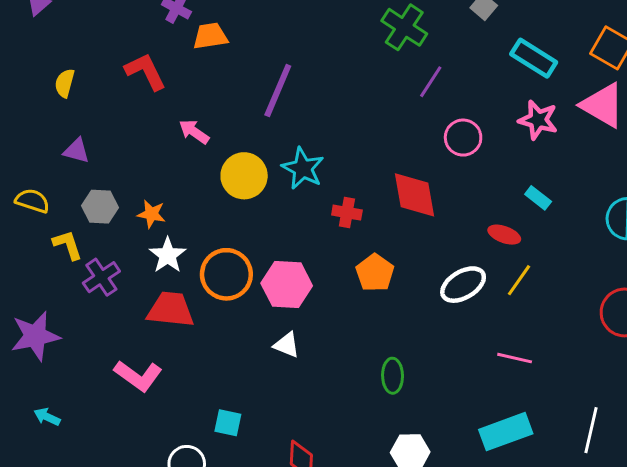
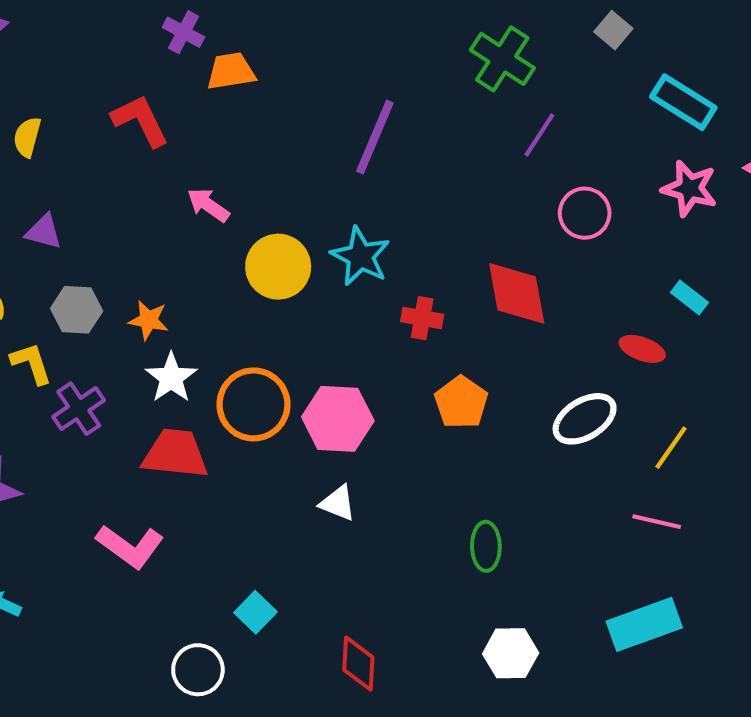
purple line: (278, 91) -> (375, 137), moved
yellow line: (519, 280) -> (671, 448), moved
cyan square: (228, 423) -> (256, 612), turned 32

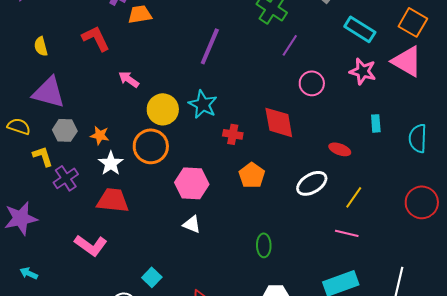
yellow semicircle: (27, 137) -> (41, 46), turned -30
purple triangle: (44, 232) -> (49, 92), size x1.8
cyan rectangle: (689, 297) -> (376, 123), moved, turned 48
orange circle: (253, 404) -> (151, 146), moved

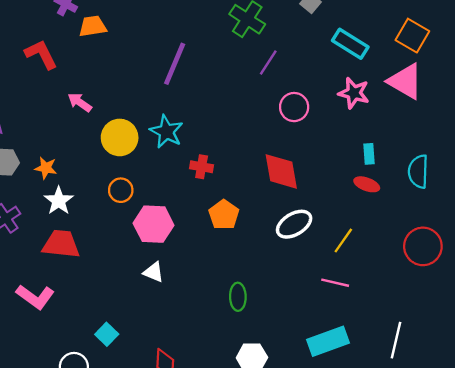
red diamond: (279, 122) -> (281, 171), moved
orange circle: (151, 146) -> (121, 190), moved, size x0.6
red ellipse: (340, 149) -> (367, 184), moved

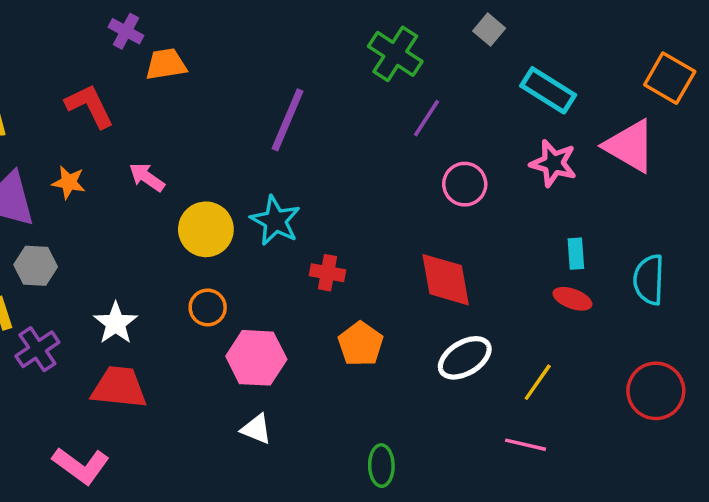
orange square: (412, 36) -> (670, 78), moved
orange star: (46, 168) -> (69, 182), moved

